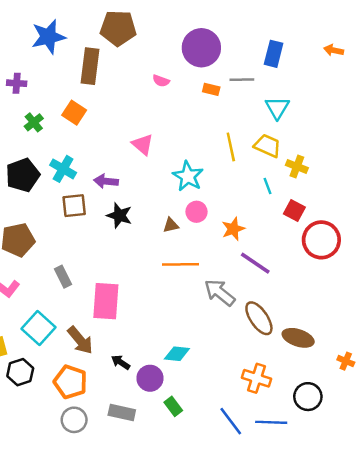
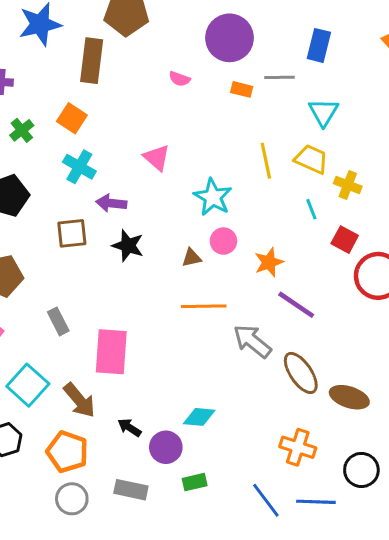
cyan cross: (63, 169) -> (79, 167), moved
green rectangle: (173, 406) -> (195, 482), turned -66

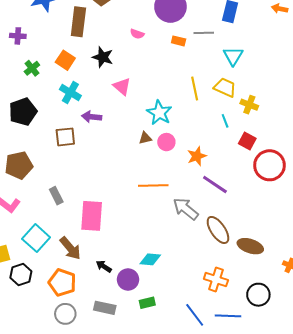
black star: (128, 246) -> (103, 57), moved
brown triangle: (192, 258) -> (145, 138), moved

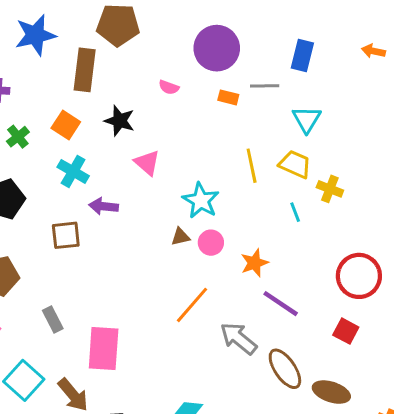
red square: (247, 141) -> (346, 331), moved
orange line: (153, 185) -> (192, 305), turned -48

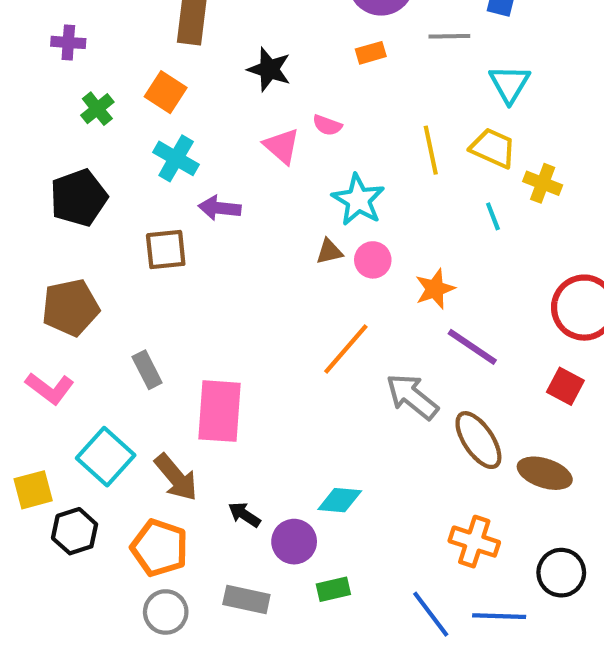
pink semicircle: (169, 87) -> (327, 125), moved
orange rectangle: (228, 97) -> (371, 53), moved, turned -30
black star: (120, 121) -> (269, 69), moved

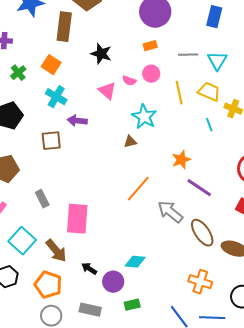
gray line: (449, 36) -> (188, 55), moved
pink circle: (373, 260) -> (151, 74), moved

